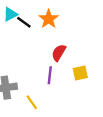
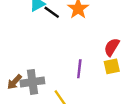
red semicircle: (59, 53) -> (112, 47), moved

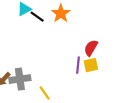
purple line: (79, 69) -> (78, 65), moved

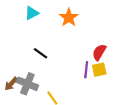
black line: (37, 17) -> (41, 53), moved
gray cross: (20, 79) -> (27, 84), turned 30

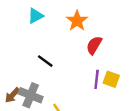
red semicircle: (99, 52) -> (94, 45), moved
yellow square: (99, 70) -> (111, 79), turned 32

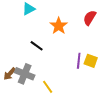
orange star: (77, 21) -> (59, 26), moved
red semicircle: (94, 45) -> (90, 18), moved

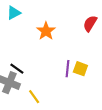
red semicircle: (90, 18) -> (90, 24), moved
black line: (37, 46) -> (17, 69), moved

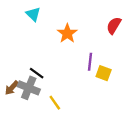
cyan triangle: (14, 13) -> (33, 14), turned -48
purple line: (67, 69) -> (90, 62), moved

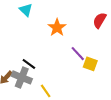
purple line: (90, 62) -> (78, 54), turned -49

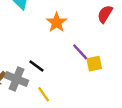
black line: (29, 64) -> (37, 66), moved
yellow square: (90, 64) -> (94, 64), turned -32

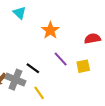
red semicircle: (105, 14) -> (92, 38), moved, turned 49
purple line: (80, 52) -> (61, 59), moved

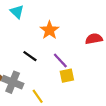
yellow square: (83, 66) -> (67, 76), moved
black line: (33, 68) -> (30, 56), moved

